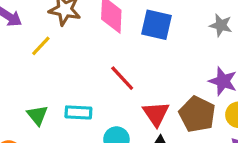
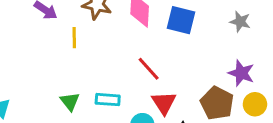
yellow line: (41, 46) -> (74, 38), turned -45
red triangle: (156, 114) -> (164, 103), moved

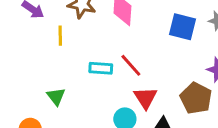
blue square: (181, 20) -> (182, 27), moved
cyan rectangle: (108, 100) -> (101, 68), moved

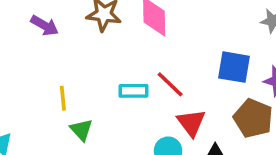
blue square: (182, 27) -> (234, 67), moved
yellow line: (60, 36) -> (63, 98), moved

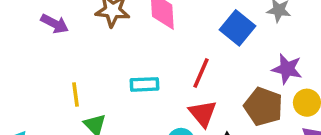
blue square: (234, 67) -> (238, 28), moved, turned 32
red line: (170, 84) -> (201, 73), moved, turned 72

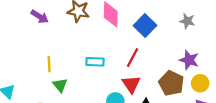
blue square: (238, 28) -> (145, 26), moved

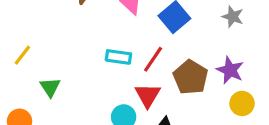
cyan rectangle: (95, 62) -> (118, 57), moved
yellow line: (49, 64) -> (22, 55), moved, turned 35
brown pentagon: (171, 83) -> (191, 77), moved

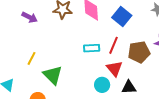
brown pentagon: (191, 77) -> (139, 52), turned -30
green triangle: (50, 87) -> (53, 75), size x1.5

